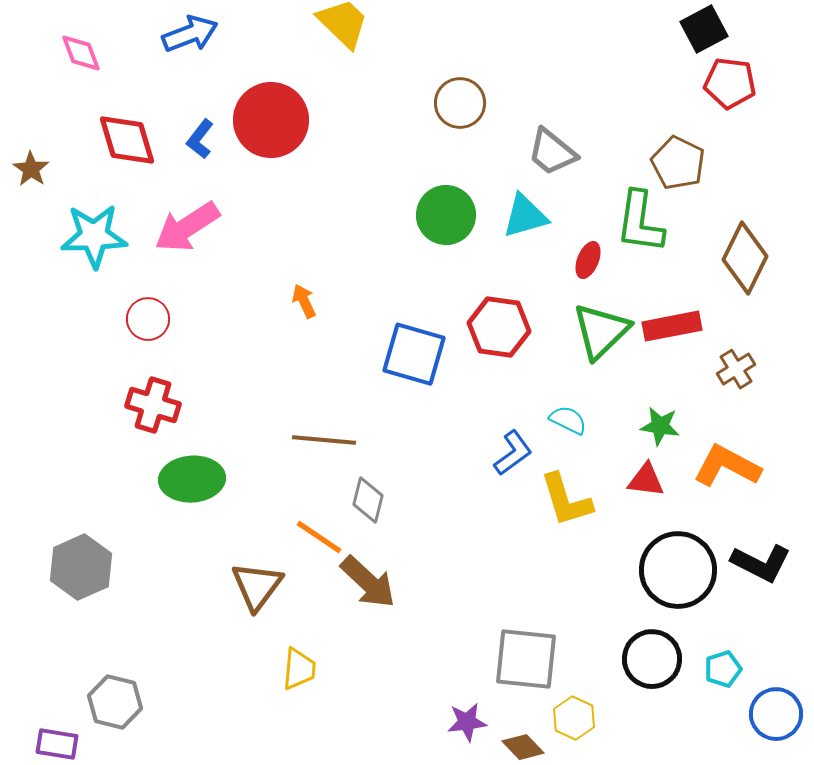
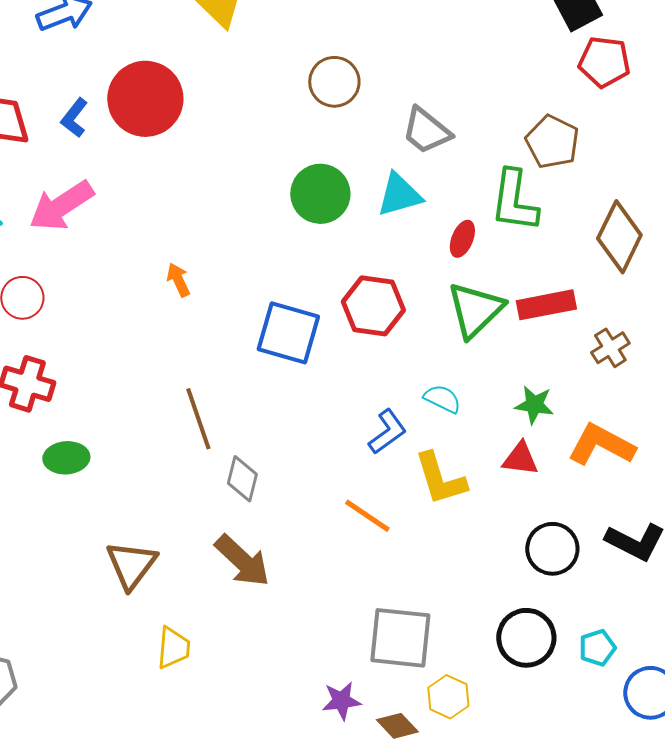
brown line: (324, 440) -> (198, 419), turned 66
green ellipse: (192, 479) -> (66, 458), size x0.7
orange line: (319, 537) -> (367, 516), moved
black circle: (678, 570) -> (552, 549), size x0.7

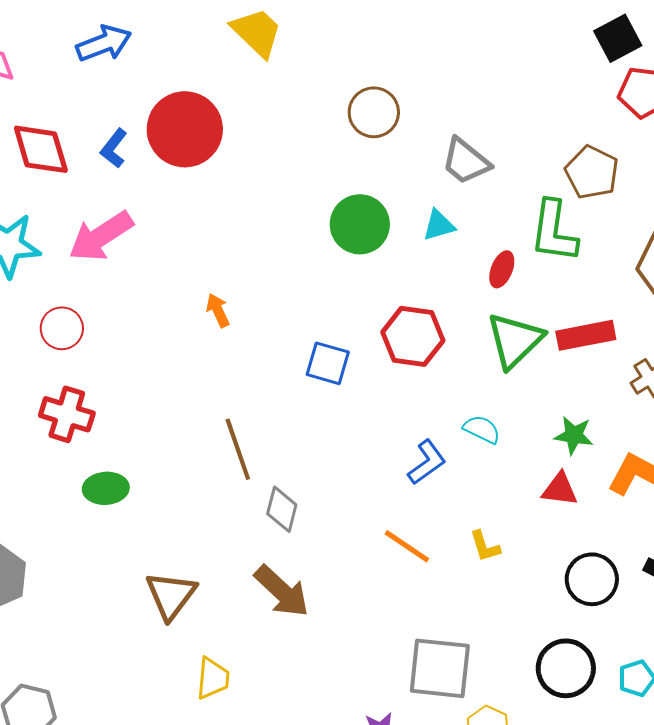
cyan triangle: (399, 195) -> (439, 225), size x0.7
blue square: (288, 333) -> (328, 363), size x0.7
yellow L-shape: (440, 479) -> (485, 546), moved, size x0.6

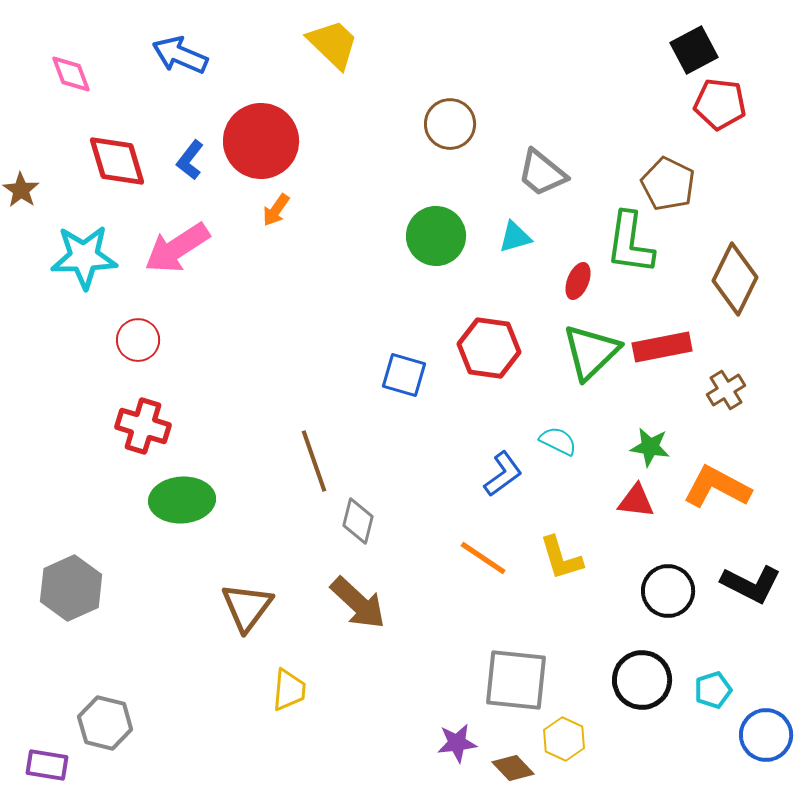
blue arrow: (104, 43) -> (180, 55), turned -136
orange arrow: (218, 310) -> (276, 210), moved, turned -120
green ellipse: (106, 488) -> (182, 500), size x1.4
yellow L-shape: (485, 546) -> (561, 558), size x1.4

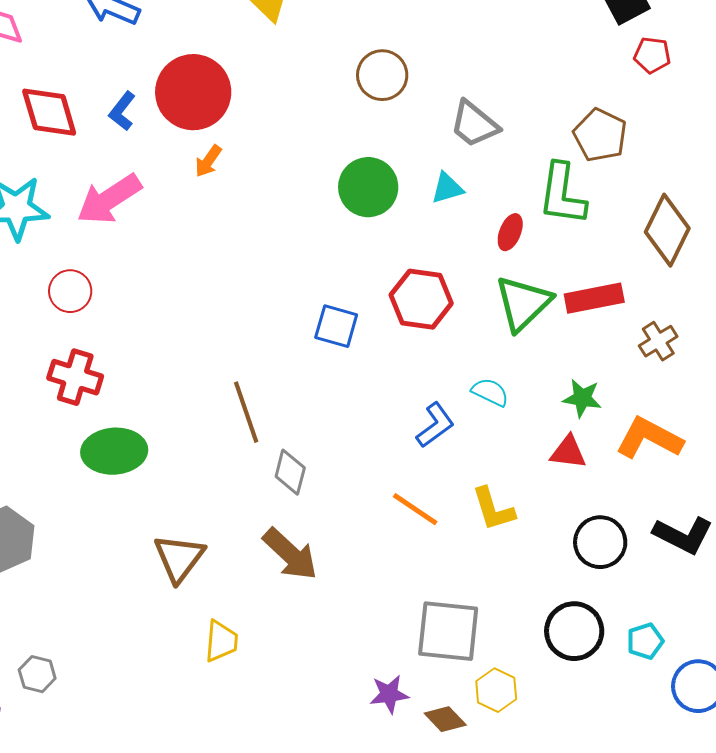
red pentagon: (720, 104) -> (652, 55), size x0.7
gray hexagon: (105, 723) -> (37, 674), size x0.7

